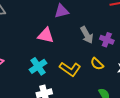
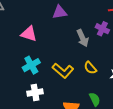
pink triangle: (46, 35) -> (29, 34), moved
purple cross: (107, 40) -> (102, 29), moved

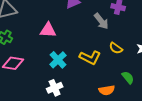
white cross: (35, 93) -> (55, 88), moved

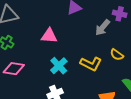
gray arrow: (101, 21) -> (102, 28), turned 78

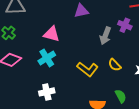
gray arrow: (102, 28) -> (105, 36), turned -30
cyan cross: (59, 66) -> (47, 58), moved

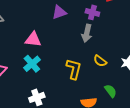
purple cross: (125, 25) -> (92, 12), moved
yellow L-shape: (87, 69) -> (74, 69), turned -105

